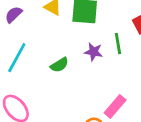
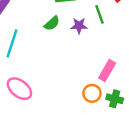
green semicircle: (59, 65) -> (52, 23), moved

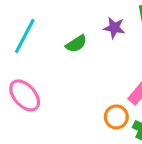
green semicircle: (52, 23) -> (76, 44), moved

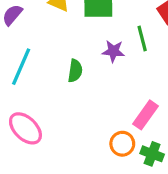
green semicircle: (76, 44) -> (75, 71), turned -45

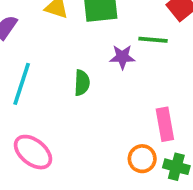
green line: (142, 39) -> (153, 40), turned -65
pink rectangle: (145, 115) -> (165, 124), turned -40

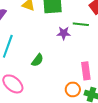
green semicircle: (82, 83) -> (37, 60), moved, turned 32

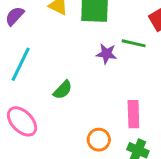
orange circle: (73, 89) -> (99, 140), moved

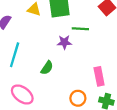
green line: (134, 43) -> (80, 29), moved
purple star: (106, 54) -> (64, 42), moved

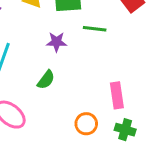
purple star: (64, 42) -> (56, 42), moved

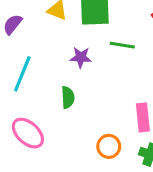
green semicircle: (46, 80) -> (68, 97), turned -42

